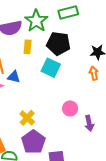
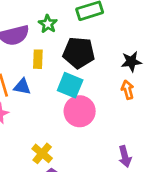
green star: (36, 21) -> (48, 24), size x0.6
blue triangle: (14, 77) -> (22, 87), moved
pink circle: (70, 108) -> (80, 111), moved, size x1.5

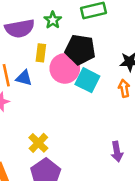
cyan square: (70, 85) -> (87, 80), moved
pink circle: (80, 111) -> (65, 68), moved

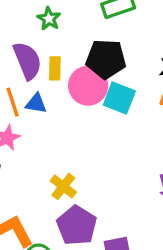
green star: (53, 20) -> (49, 19), moved
purple semicircle: (20, 28) -> (27, 61), moved, turned -96

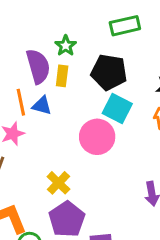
green star: (49, 19) -> (66, 46), moved
pink circle: (88, 86) -> (97, 137), moved

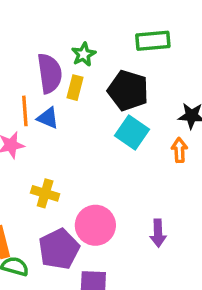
pink circle: (97, 137) -> (95, 225), moved
yellow cross: (59, 183) -> (45, 193), moved, turned -35

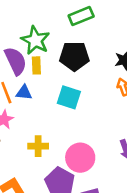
green star: (84, 54) -> (35, 40), size x1.6
cyan square: (132, 133) -> (69, 97), moved

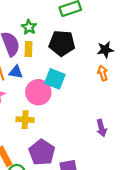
green star: (35, 40) -> (29, 27), size x0.6
pink circle: (80, 158) -> (38, 92), moved

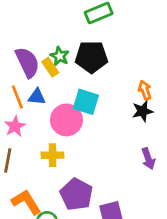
green star: (29, 27) -> (60, 56), moved
yellow rectangle: (28, 49) -> (50, 67), turned -32
black star: (105, 50) -> (142, 111), moved

